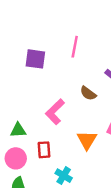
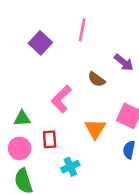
purple square: (35, 59) -> (40, 43), turned 35
cyan cross: (64, 176) -> (70, 167), turned 35

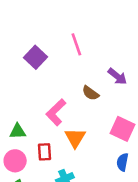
pink line: (82, 30) -> (76, 44), turned -30
orange triangle: (95, 129) -> (75, 138), moved

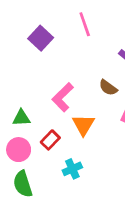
brown semicircle: (91, 93) -> (108, 88), moved
red rectangle: (44, 152) -> (50, 140), turned 48

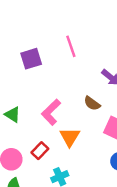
purple square: (41, 38) -> (31, 59), turned 30
green triangle: (21, 118) -> (13, 115), moved, turned 35

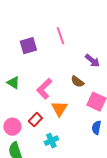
green triangle: (13, 115) -> (13, 83), moved

